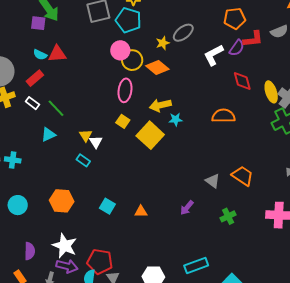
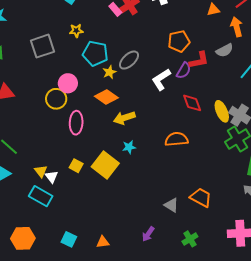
cyan pentagon: (128, 20) -> (95, 53), moved
yellow circle: (132, 60) -> (56, 99), moved
yellow arrow: (160, 105) -> (124, 118), moved
yellow square: (123, 121) -> (76, 166), moved
cyan rectangle: (83, 160) -> (41, 196), size x1.6

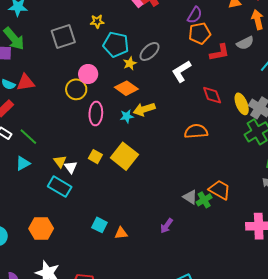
purple semicircle: (184, 71) -> (195, 15), moved
cyan star: (129, 147) -> (127, 116), moved
cyan square: (69, 239) -> (99, 225), moved
green cross: (190, 239) -> (204, 200), moved

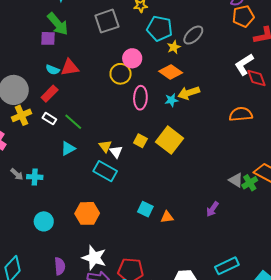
white L-shape: (181, 71) -> (244, 64), moved

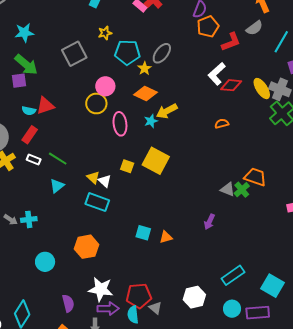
red diamond: (256, 78) -> (231, 85), turned -55
orange semicircle: (241, 114) -> (222, 124), size x0.6

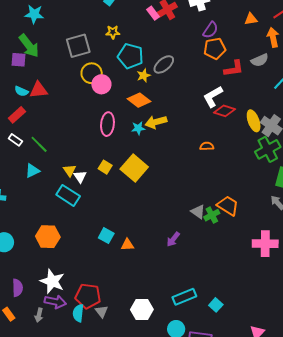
yellow circle: (96, 103) -> (92, 73), moved
cyan square: (273, 286) -> (216, 305), moved, size x0.6

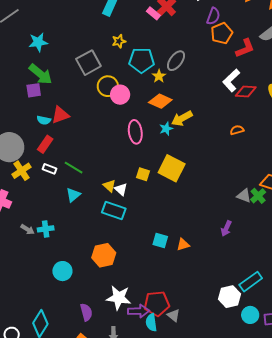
purple arrow: (55, 302) -> (139, 311), moved
white hexagon: (142, 310) -> (230, 297), moved

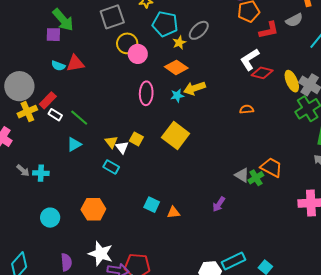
red rectangle: (45, 144) -> (48, 100), moved
yellow square: (143, 174) -> (136, 139), moved
cyan rectangle: (114, 211) -> (111, 167), size x0.7

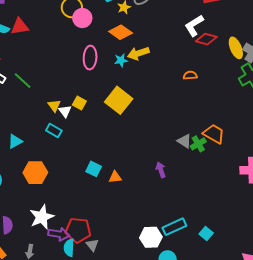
cyan triangle: (74, 144) -> (15, 141), moved
purple arrow: (219, 204) -> (161, 170), turned 126
white star: (101, 254) -> (42, 217), turned 30

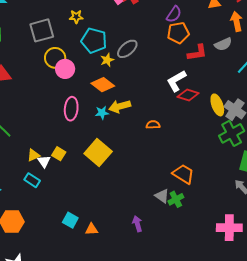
orange semicircle: (190, 75) -> (153, 125), moved
yellow triangle: (54, 106) -> (33, 155), turned 40
orange trapezoid: (214, 134) -> (183, 174), moved

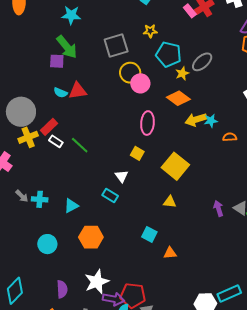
cyan star: (102, 113) -> (211, 121), moved
yellow square: (59, 154) -> (137, 153), moved
yellow triangle: (33, 155) -> (170, 202), moved, turned 32
purple arrow: (137, 224) -> (218, 208), moved
orange triangle: (92, 229) -> (170, 253), moved

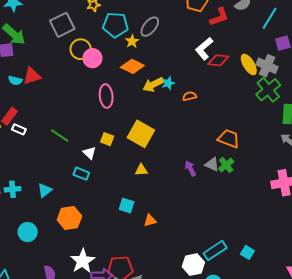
green line: (80, 145) -> (60, 136), moved
yellow square: (137, 153) -> (107, 139), moved

